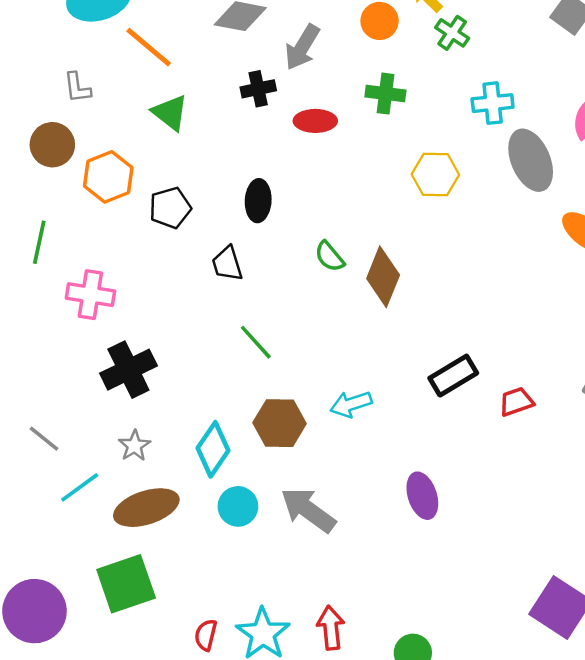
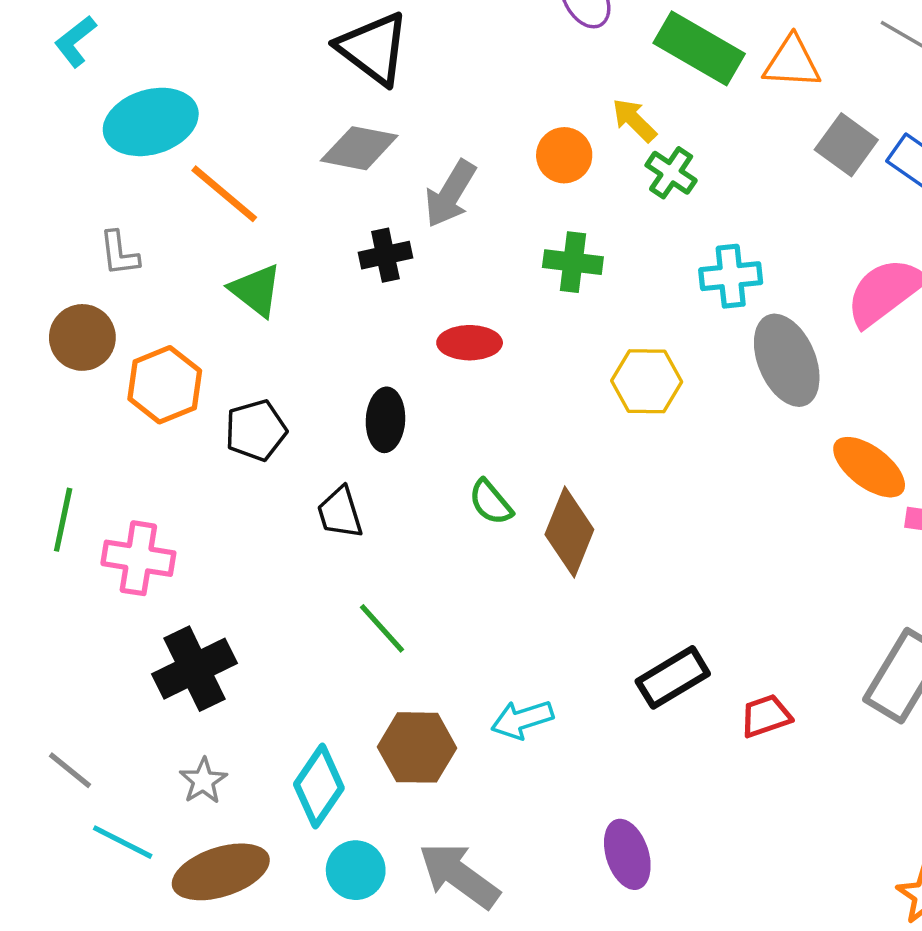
red ellipse: (315, 121) -> (470, 343), moved
green line: (39, 242) -> (63, 520), moved
cyan line: (80, 487) -> (123, 842), turned 63

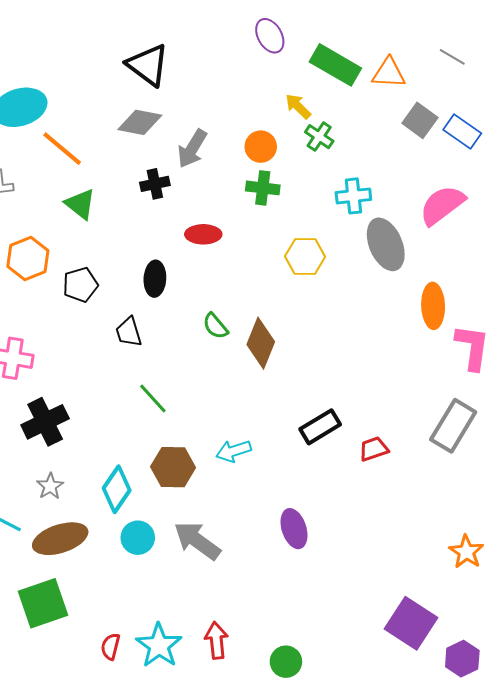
orange circle: (564, 155) -> (261, 147), moved
orange ellipse: (869, 467) -> (433, 306), turned 51

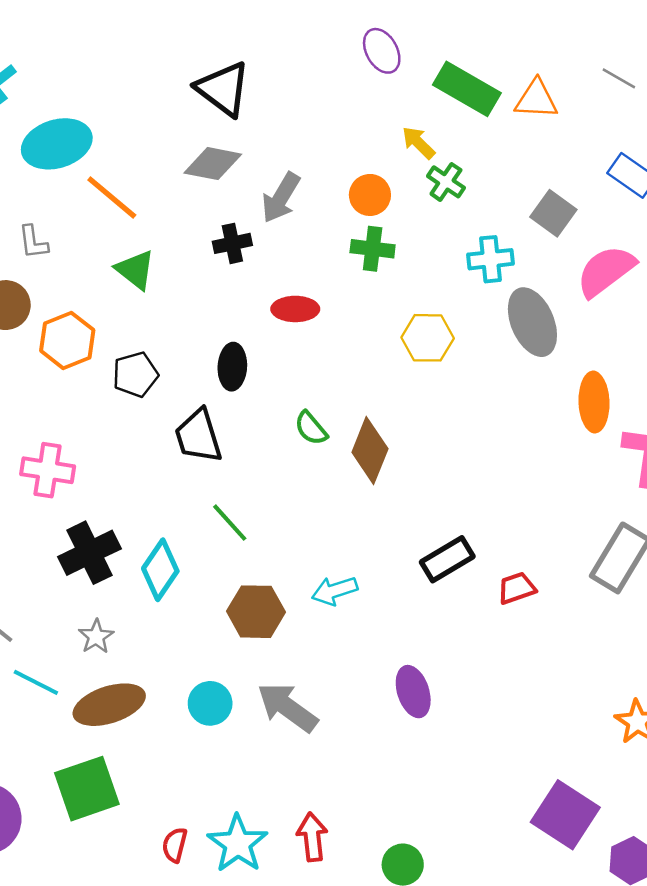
gray square: (420, 120) -> (553, 213), moved
black trapezoid: (129, 332) -> (198, 436), size x1.4
cyan diamond: (117, 489) -> (160, 570), moved

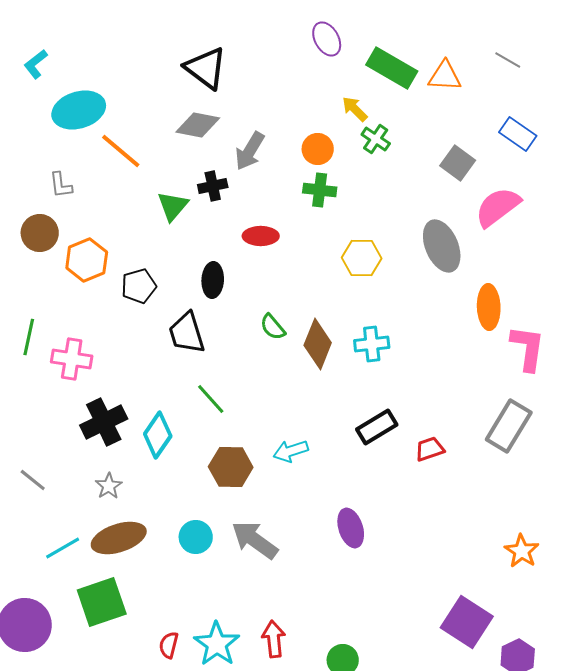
cyan cross: (490, 259) -> (372, 344), moved
green triangle: (135, 270) -> (173, 206), moved, turned 32
cyan line: (36, 682) -> (63, 548), moved, turned -57

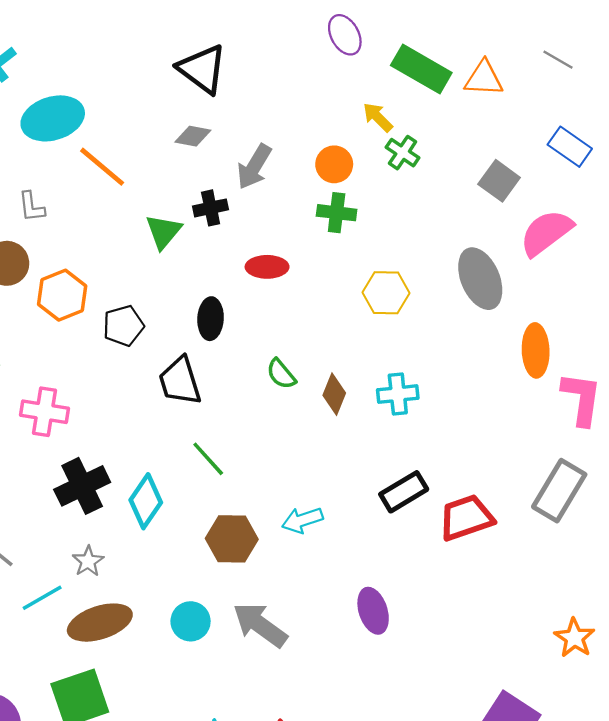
gray diamond: (198, 125) -> (193, 136), size x0.7
brown diamond: (318, 344) -> (334, 394), size x0.7
red trapezoid: (430, 449) -> (466, 518), size x1.6
cyan line: (63, 548) -> (42, 598), moved

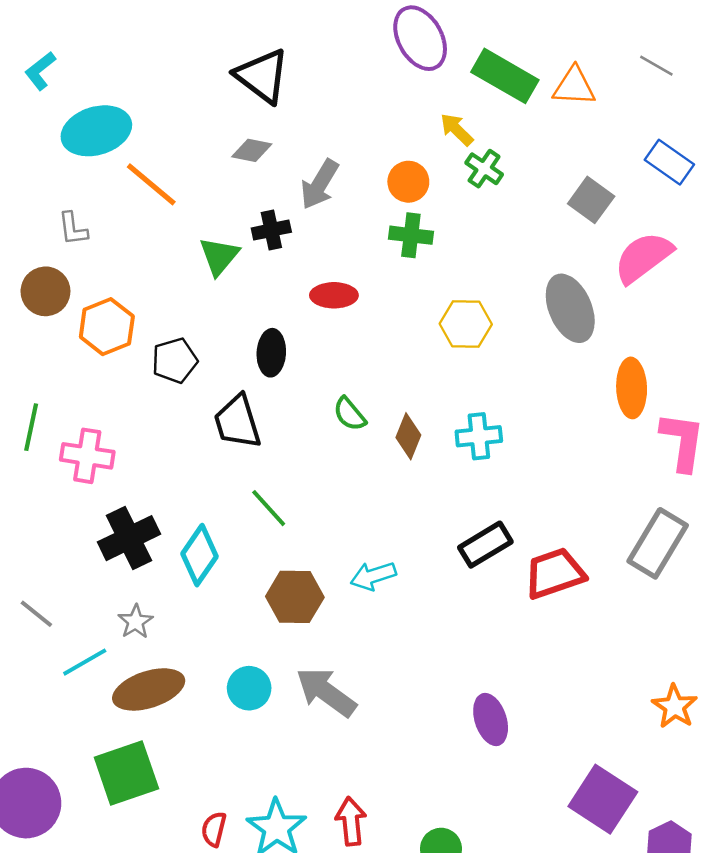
purple ellipse: (345, 35) -> (420, 38), size x1.4
purple ellipse: (373, 611) -> (491, 720), moved

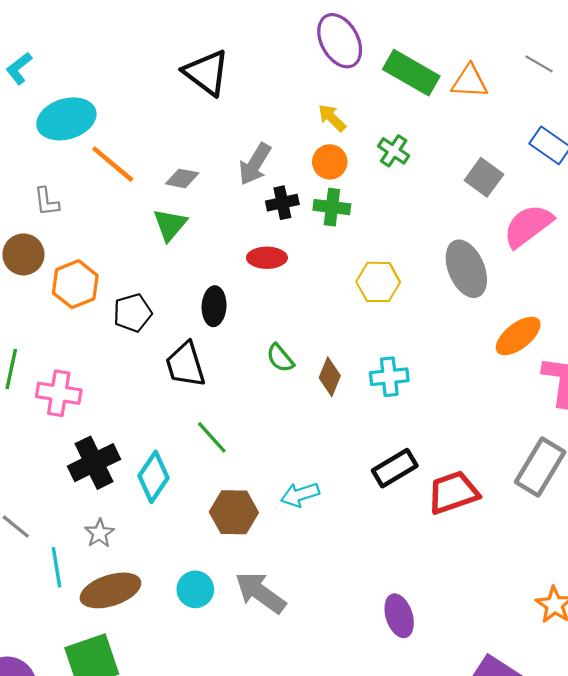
yellow arrow: (457, 130) -> (332, 118), moved
gray diamond: (252, 150) -> (182, 178), moved
black cross: (271, 230) -> (282, 203), moved
orange ellipse: (632, 388) -> (518, 336), turned 54
cyan line: (85, 662) -> (57, 567), turned -69

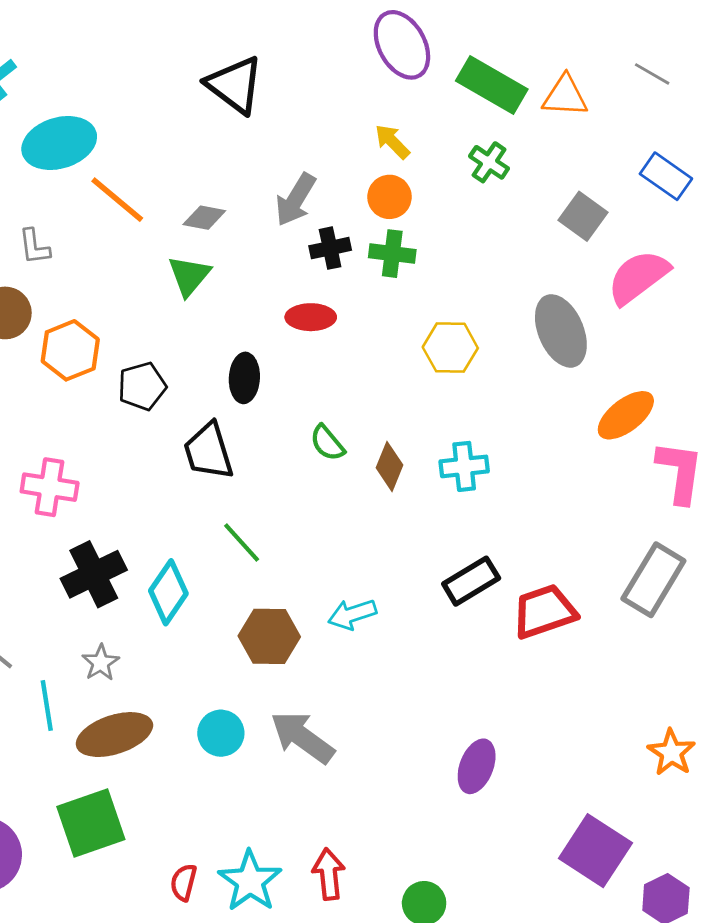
green cross: (394, 151) -> (489, 162), moved
purple ellipse: (399, 616) -> (477, 766), turned 39

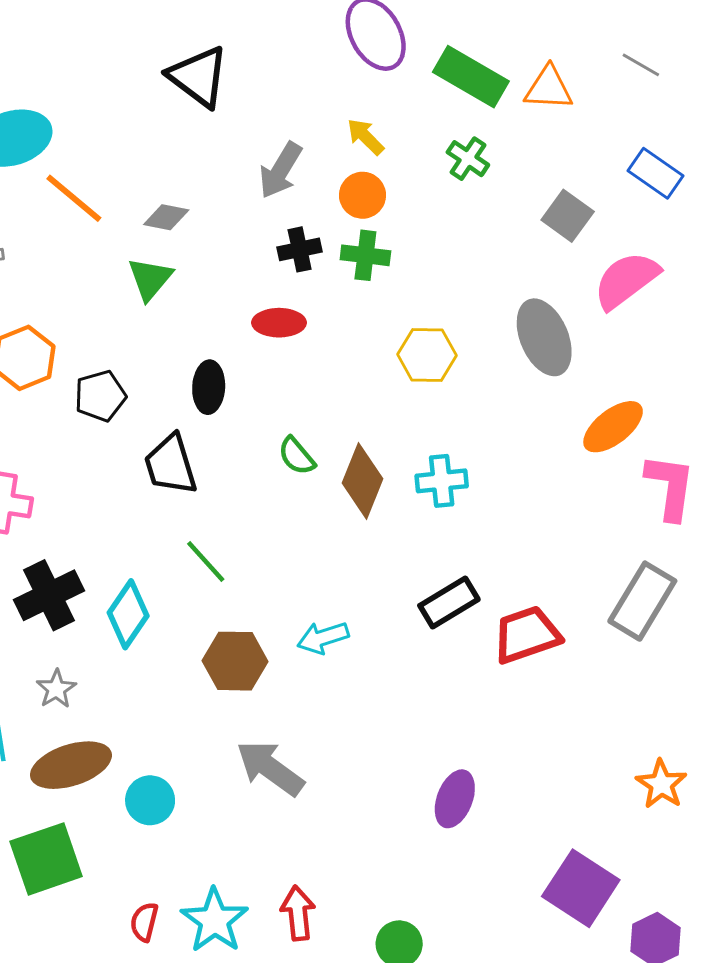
gray arrow: (296, 200) -> (280, 170), moved
brown diamond: (389, 466) -> (363, 481), size x1.4
cyan circle: (221, 733) -> (150, 800), moved

